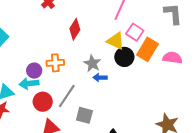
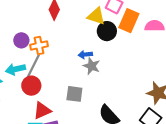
gray star: (92, 63) -> (92, 66), moved
purple circle: (34, 71) -> (21, 40), moved
gray line: (67, 96) -> (33, 66), moved

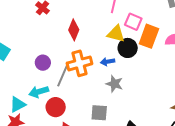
orange cross: (39, 46) -> (80, 63), moved, size x1.4
blue arrow: (85, 55) -> (108, 62), moved
gray line: (33, 66) -> (63, 74), moved

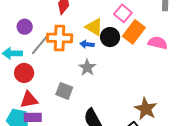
yellow triangle: (116, 34) -> (94, 27), moved

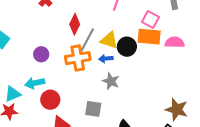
pink square: (123, 13) -> (151, 19), moved
orange rectangle: (134, 32) -> (149, 37), turned 70
gray line: (41, 44) -> (87, 40), moved

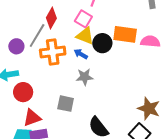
pink square: (151, 19) -> (83, 19), moved
gray line: (87, 40) -> (37, 36), moved
blue arrow: (106, 59) -> (81, 54), turned 32
gray star: (111, 81) -> (85, 77), turned -30

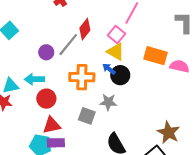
black circle: (102, 43) -> (120, 75), moved
orange cross: (53, 52) -> (82, 77), moved
gray star: (85, 77) -> (108, 102), moved

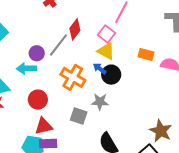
orange rectangle: (155, 56) -> (146, 54), size x0.7
orange cross: (82, 77) -> (73, 77), turned 30
cyan arrow: (34, 79) -> (26, 68), moved

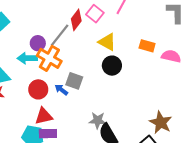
pink square: (107, 34) -> (95, 14), moved
blue arrow: (100, 69) -> (61, 90), moved
orange cross: (73, 77) -> (49, 58), moved
gray star: (100, 102) -> (98, 120), moved
gray square: (79, 116) -> (74, 81), moved

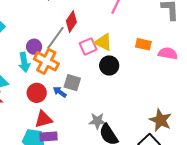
pink square: (95, 14) -> (88, 46), moved, turned 30
cyan arrow: (27, 58) -> (24, 62), turned -96

